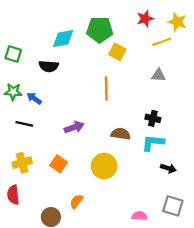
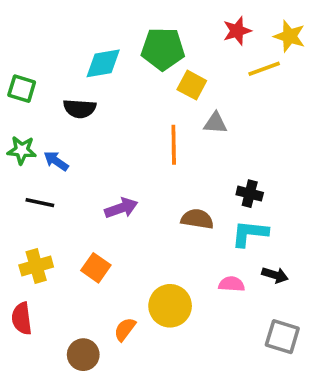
gray triangle: (158, 75) -> (215, 123), moved
yellow circle: (104, 166) -> (170, 306), moved
pink semicircle: (140, 216) -> (232, 284), moved

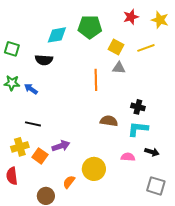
yellow line: (264, 69) -> (146, 48), moved
yellow square: (192, 85) -> (116, 47), moved
black line: (40, 203) -> (33, 124), moved
purple arrow: (121, 208) -> (61, 146), moved
orange square: (96, 268) -> (40, 156), moved

